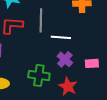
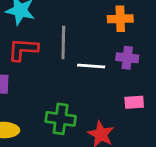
purple cross: (65, 59) -> (127, 58), moved, turned -35

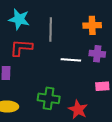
gray line: (63, 42) -> (51, 29), moved

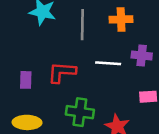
orange cross: (92, 25) -> (121, 19), moved
red L-shape: (21, 48) -> (62, 72), moved

